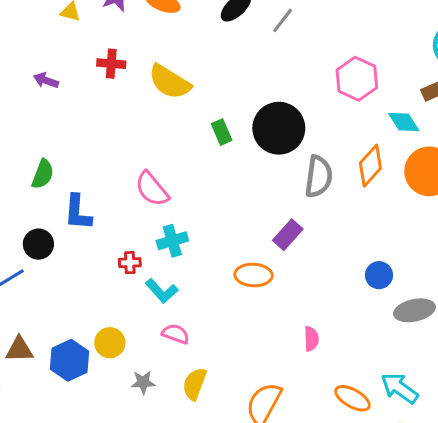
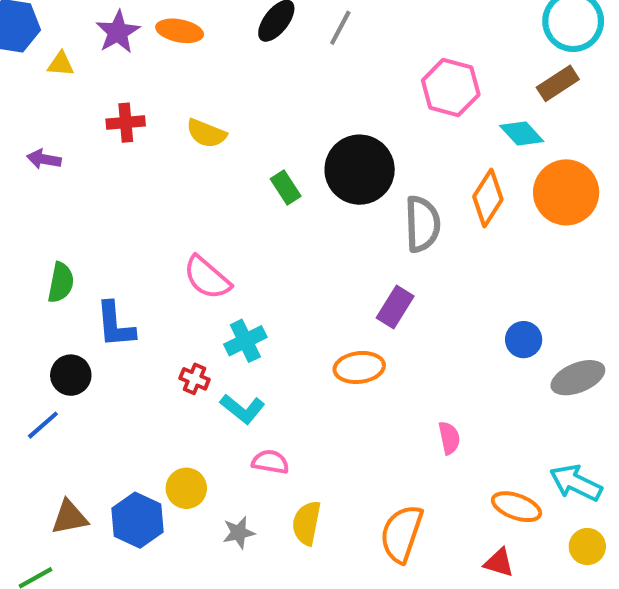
yellow semicircle: (170, 82) -> (206, 133), size x0.7
red cross: (130, 263) -> (195, 379), turned 35

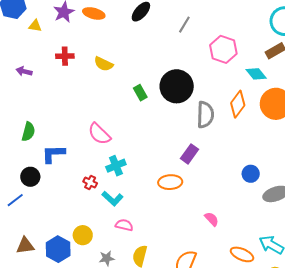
gray line: (340, 28) -> (184, 25), moved
blue L-shape: (115, 325) -> (53, 154), turned 90
pink semicircle: (449, 438) -> (212, 219), turned -35

